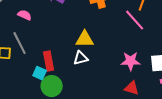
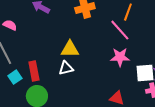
pink star: (131, 61) -> (120, 57), moved
cyan square: (40, 73) -> (15, 77), moved, turned 32

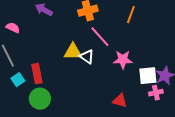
pink line: (120, 30) -> (100, 37), moved
white triangle: (66, 68) -> (87, 57), moved, turned 49

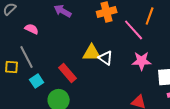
pink line: (100, 37) -> (134, 30), moved
red rectangle: (37, 74) -> (68, 73), moved, turned -30

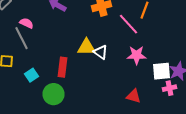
gray line: (27, 57) -> (22, 38), moved
red rectangle: (68, 73) -> (62, 67), turned 48

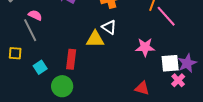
pink line: (128, 24) -> (166, 16), moved
white triangle: (100, 52) -> (109, 27), moved
pink cross: (170, 88) -> (178, 80), turned -32

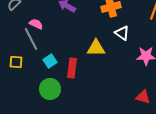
white triangle: (109, 27) -> (122, 33), moved
cyan square: (40, 67) -> (50, 61), moved
green circle: (62, 86) -> (50, 89), moved

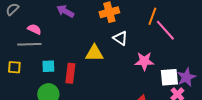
gray line: (31, 39) -> (29, 44), turned -65
cyan square: (50, 61) -> (48, 66), turned 32

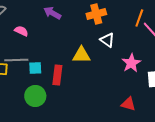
gray line: (29, 44) -> (16, 60), moved
pink star: (144, 61) -> (131, 63), turned -30

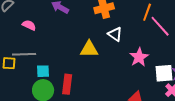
cyan square: (35, 68) -> (43, 71), moved
red rectangle: (57, 75) -> (67, 84), moved

